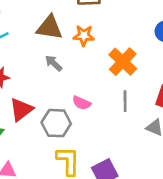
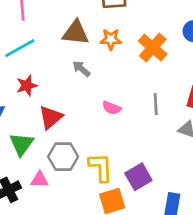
orange cross: (123, 62) -> (153, 48), moved
gray hexagon: (56, 123) -> (63, 157), moved

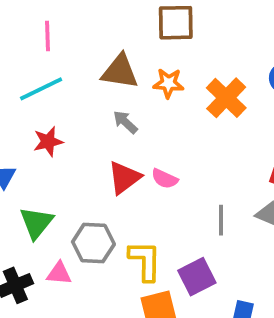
gray line: (156, 104) -> (221, 220), moved
red triangle: (51, 117) -> (124, 178), moved

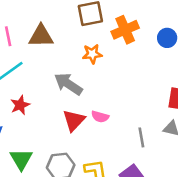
brown triangle: (120, 72) -> (41, 36), moved
orange cross: (226, 98) -> (125, 30), moved, turned 32
gray arrow: (125, 122) -> (68, 84), size x1.6

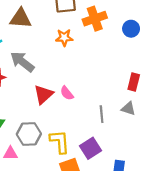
gray arrow: (68, 84) -> (22, 62), moved
pink semicircle: (100, 117) -> (67, 93), turned 32

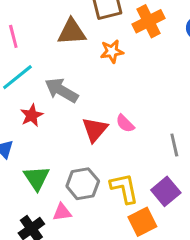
brown triangle: (20, 18) -> (72, 32), moved

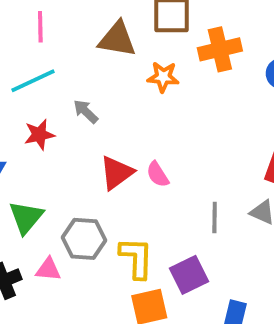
gray arrow: (61, 90) -> (86, 111), size x0.6

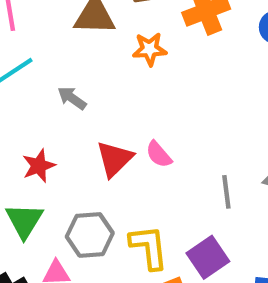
red star: (39, 135) -> (39, 166), moved

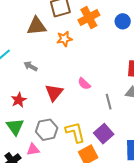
pink semicircle: (159, 154) -> (84, 84), moved

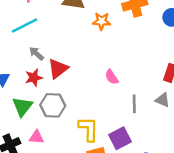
gray arrow: (31, 66) -> (36, 54), moved
red triangle: (54, 93) -> (58, 69), moved
gray hexagon: (47, 130) -> (53, 105), moved

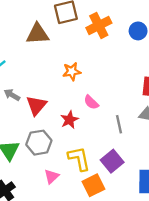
orange star: (102, 21) -> (72, 71), moved
red star: (34, 78) -> (69, 120), moved
pink triangle: (36, 137) -> (52, 177), moved, turned -35

